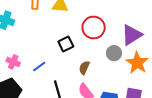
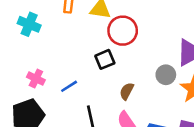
red circle: (94, 28) -> (123, 31), moved

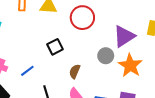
red circle: (123, 31) -> (82, 18), moved

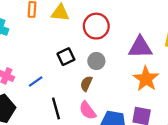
purple triangle: (124, 36) -> (140, 47), turned 30
gray circle: (106, 56) -> (96, 61), moved

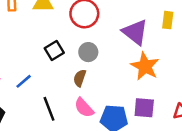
purple triangle: (140, 47) -> (135, 32), turned 45

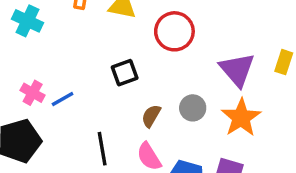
gray circle: (88, 52) -> (193, 108), moved
blue line: (24, 81) -> (63, 99), moved

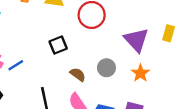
brown semicircle: (151, 116) -> (78, 74), turned 98
orange star: (241, 118) -> (140, 73), size x0.7

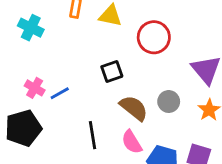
brown semicircle: (78, 74) -> (134, 108), size x1.5

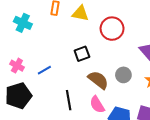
pink cross: (35, 88) -> (17, 66), moved

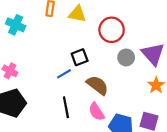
blue line: (44, 70) -> (64, 74), moved
gray circle: (123, 75) -> (126, 57), moved

